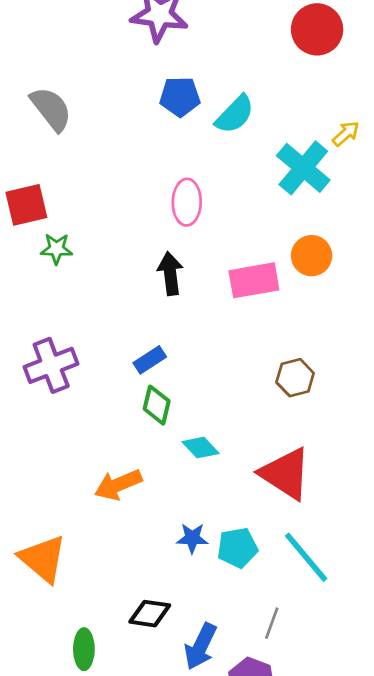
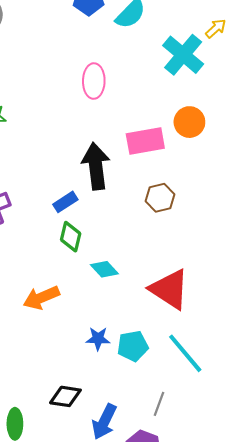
black arrow: (170, 273) -> (96, 166), moved, size x1.4
brown hexagon: (295, 378) -> (160, 198), moved

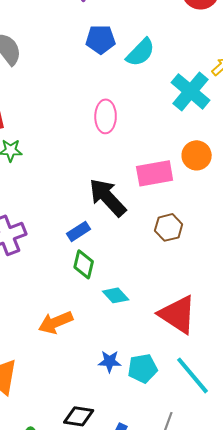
black arrow: (96, 166) -> (108, 197), turned -36

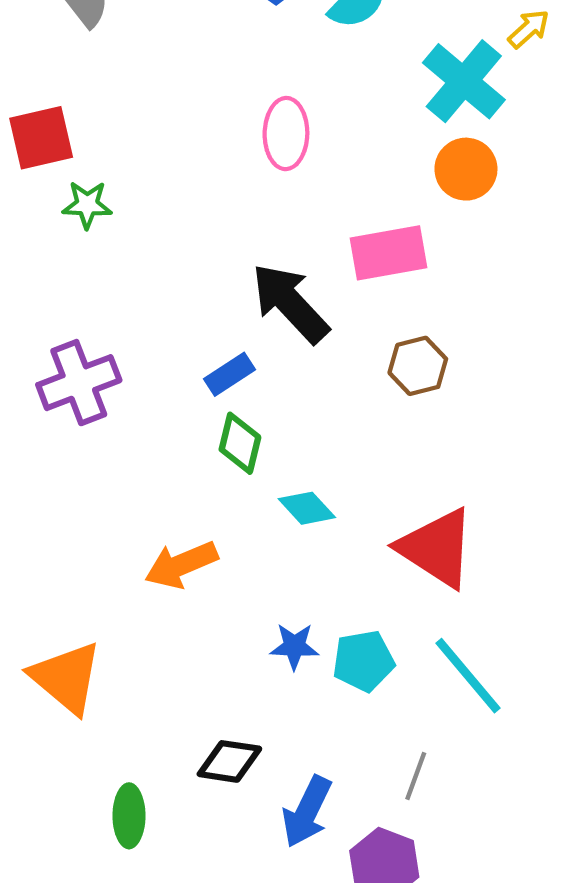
orange circle: (197, 155) -> (466, 169), moved

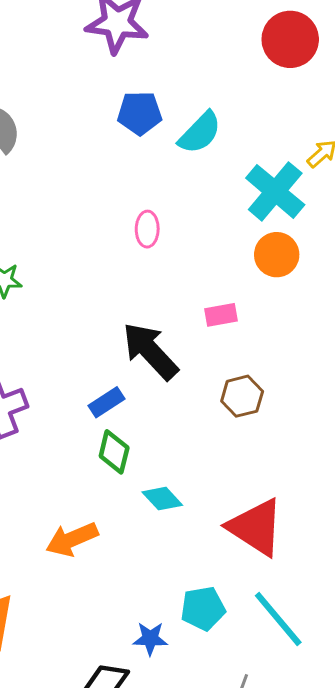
pink ellipse: (286, 134) -> (147, 229), size x0.7
pink rectangle: (389, 253) -> (221, 315), size x0.6
blue star: (294, 646) -> (150, 639), moved

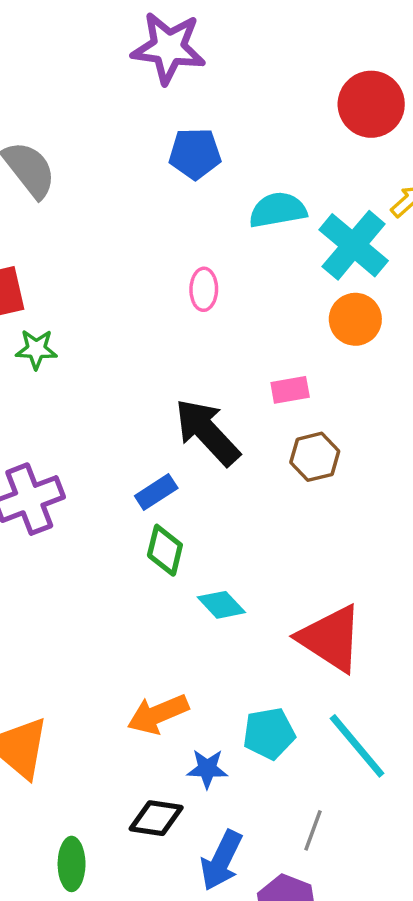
red circle: (290, 39) -> (371, 104), moved
cyan semicircle: (200, 133) -> (278, 210), moved, turned -144
brown hexagon: (242, 396) -> (315, 457), moved
orange arrow: (72, 539) -> (158, 714), moved

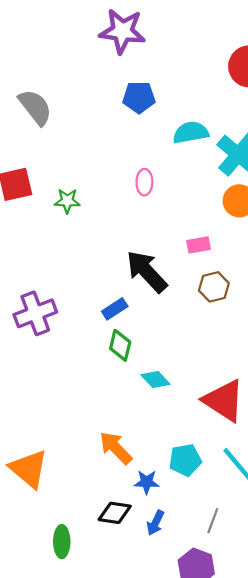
green star: (36, 349) -> (67, 201), moved
orange arrow: (158, 714) -> (116, 448), turned 69
blue arrow: (221, 860) -> (155, 523), moved, size x0.7

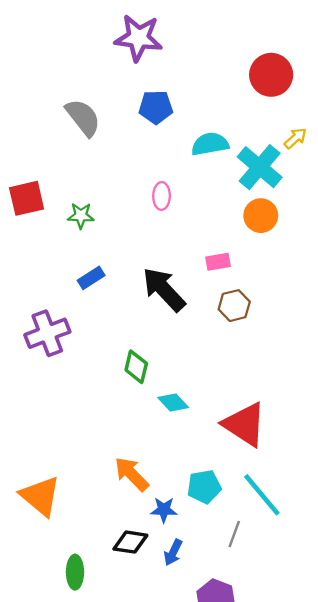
gray semicircle: (35, 107) -> (83, 117), moved
blue rectangle: (115, 309) -> (91, 278), moved
gray line: (213, 521) -> (234, 534), moved

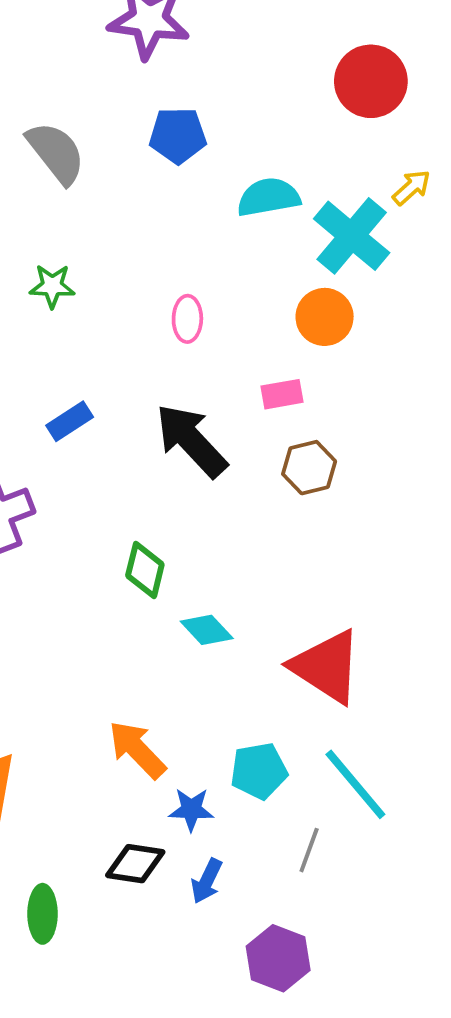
pink ellipse: (162, 196) -> (187, 319), moved
green star: (81, 216) -> (52, 286), moved
orange circle: (261, 216) -> (325, 317), moved

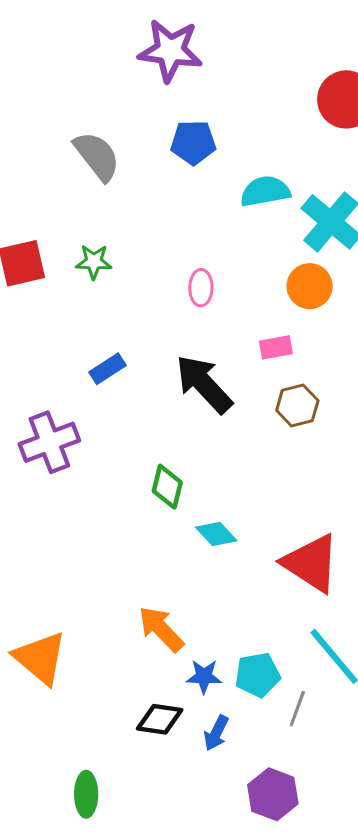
cyan pentagon: (259, 771) -> (258, 675), moved
green ellipse: (43, 914) -> (86, 794), moved

